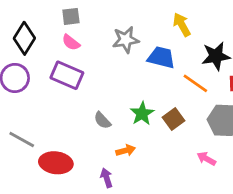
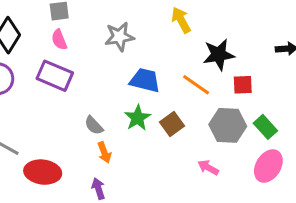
pink semicircle: (71, 42) -> (59, 40), turned 30
blue trapezoid: (161, 57) -> (145, 80), moved
orange arrow: (126, 150) -> (104, 152), moved, turned 84

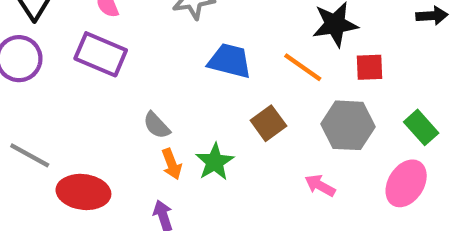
green star: (137, 118) -> (215, 162), moved
green rectangle: (265, 127) -> (421, 127), moved

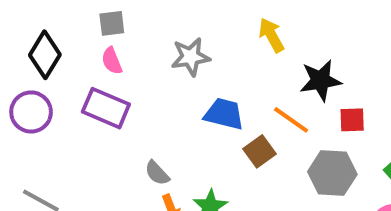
brown square: (268, 123) -> (260, 151), moved

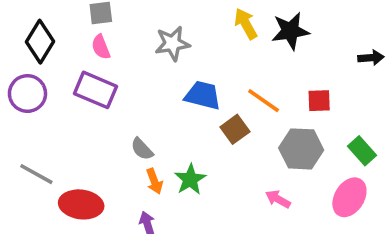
black star: (321, 80) -> (290, 31), moved

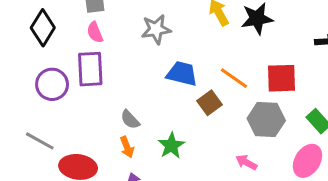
purple rectangle: (95, 90) -> (90, 69), turned 64
purple circle: (27, 94) -> (52, 84), moved
red square: (319, 101) -> (281, 78), size x1.5
orange arrow: (154, 181) -> (127, 147), moved

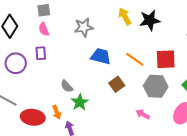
purple rectangle: (90, 69) -> (41, 53), size x0.6
brown square: (210, 103) -> (117, 84), moved
green star: (171, 146) -> (80, 102), moved
orange arrow: (127, 147) -> (57, 112), moved

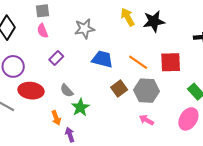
purple rectangle: (41, 53) -> (56, 58), moved, turned 48
gray hexagon: (156, 86) -> (146, 91), moved
red ellipse: (33, 117) -> (31, 91), moved

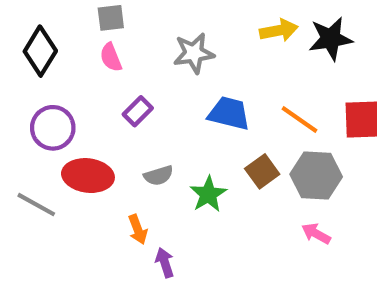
yellow arrow: (128, 17) -> (279, 30), turned 108
gray semicircle: (67, 91) -> (158, 176), turned -64
green star: (80, 107) -> (208, 194), moved

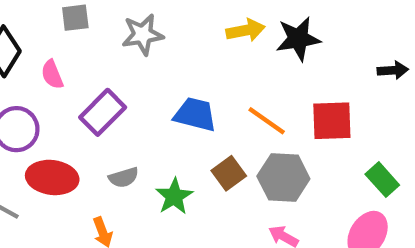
gray star: (194, 53) -> (143, 35), moved
pink semicircle: (111, 57) -> (52, 74), moved
purple rectangle: (138, 111) -> (103, 112), size x1.5

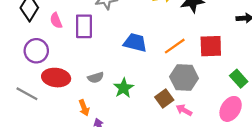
purple rectangle: (103, 112) -> (84, 26), moved, turned -45
orange line: (267, 121) -> (175, 46), turned -70
brown square: (229, 173) -> (164, 98), moved

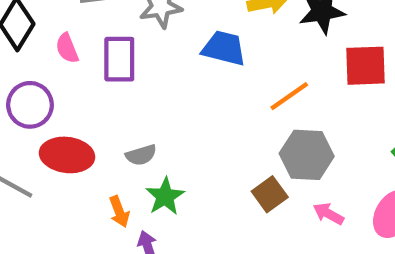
blue trapezoid: (135, 43) -> (224, 48), moved
red square: (211, 46) -> (365, 66), moved
green star: (124, 88) -> (165, 196), moved
pink arrow: (184, 110) -> (328, 214), moved

